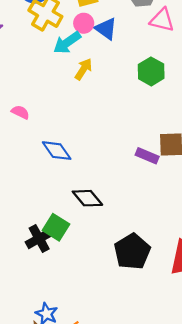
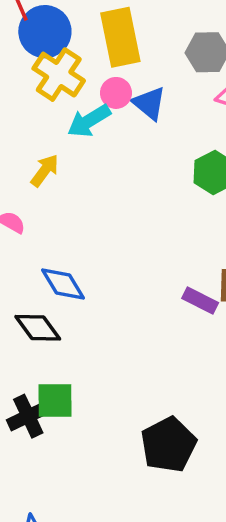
yellow arrow: (84, 69) -> (45, 170), moved
black diamond: (87, 198) -> (38, 328), moved
green square: (56, 227) -> (55, 401), turned -36

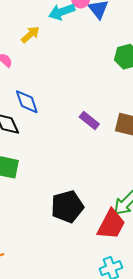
purple rectangle: (200, 300) -> (89, 120), moved

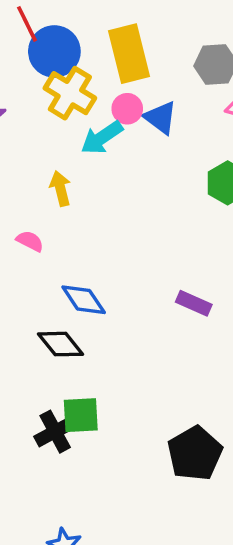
yellow arrow: (30, 35) -> (60, 188), turned -48

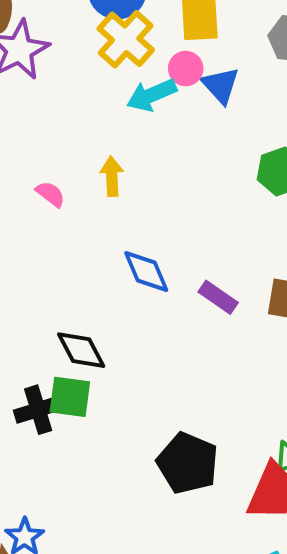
yellow arrow: (60, 188) -> (112, 176), moved
blue diamond: (84, 300) -> (146, 272), moved
black diamond: (61, 344) -> (81, 350), moved
black pentagon: (195, 453) -> (188, 463), turned -30

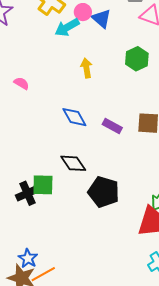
yellow arrow: (112, 176) -> (86, 68), moved
black diamond: (81, 350) -> (73, 163), moved
black pentagon: (188, 463) -> (104, 192), moved

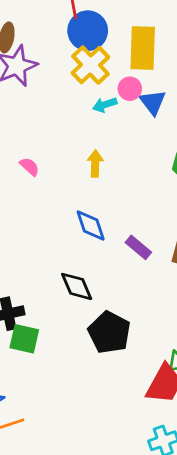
cyan arrow: (67, 27) -> (105, 105), size x0.7
yellow arrow: (86, 68) -> (95, 163), moved
green square: (43, 185) -> (24, 339), moved

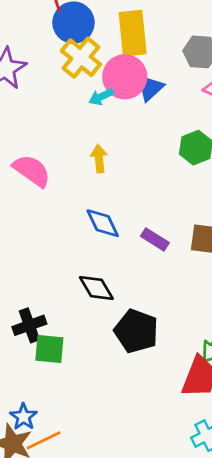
pink circle: (130, 89) -> (125, 77), size x1.8
blue triangle: (153, 102) -> (150, 88), turned 32
pink semicircle: (30, 167) -> (32, 171), size x1.8

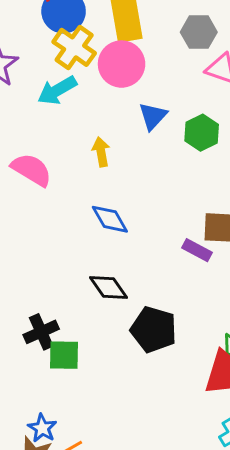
blue triangle: (150, 88) -> (153, 116), moved
cyan arrow: (101, 97) -> (57, 90), moved, size x1.5
purple rectangle: (155, 239) -> (197, 250), moved

